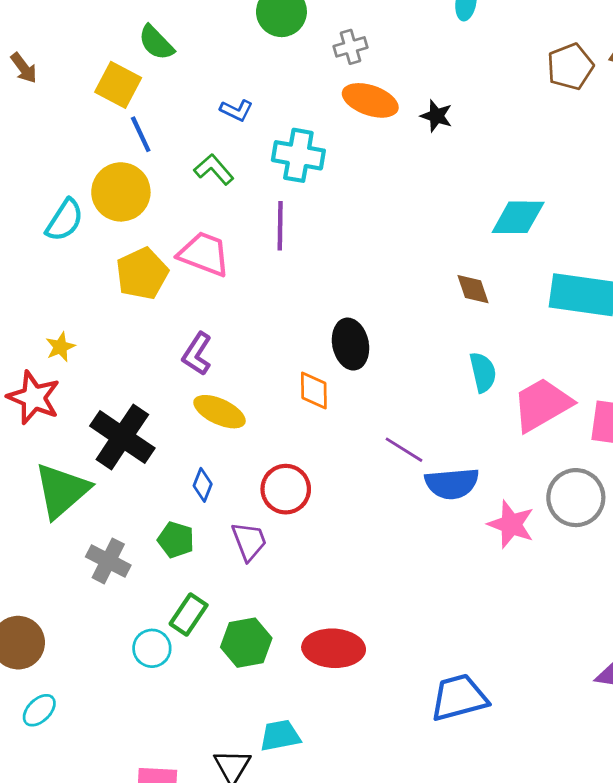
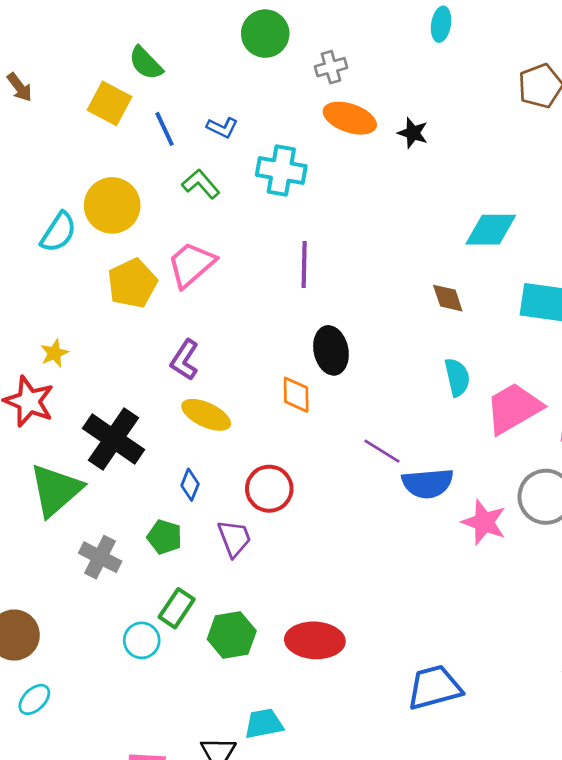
blue line: (141, 134) -> (165, 129), moved
purple line: (280, 226) -> (304, 264), moved
pink trapezoid: (204, 254) -> (191, 264), turned -62

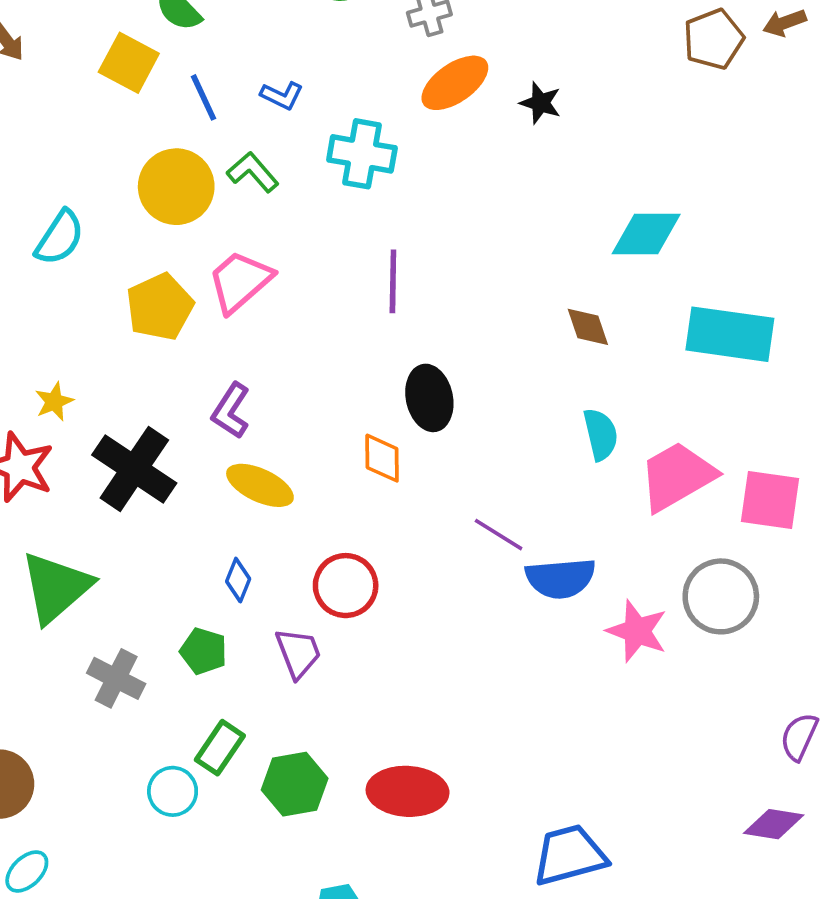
orange ellipse: (350, 118) -> (455, 83), turned -54
yellow circle: (112, 205) -> (176, 187), moved
black cross: (113, 439) -> (134, 469), moved

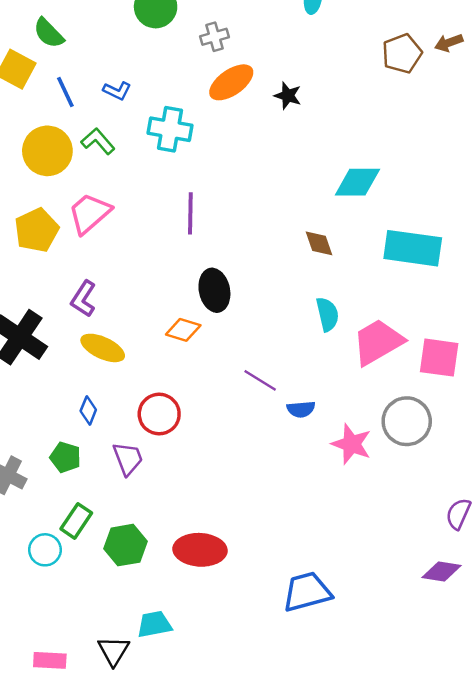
orange diamond: (382, 458) -> (183, 330), turned -72
blue semicircle: (561, 578) -> (301, 409), size x0.6

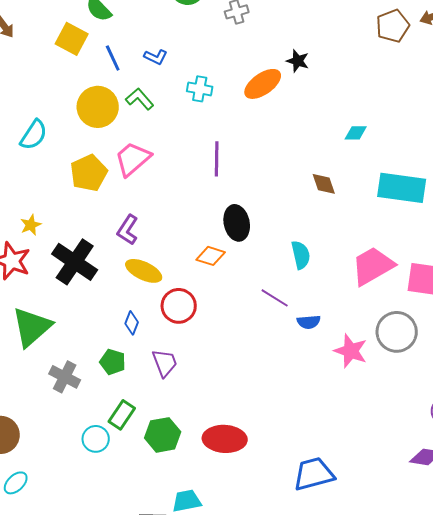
orange ellipse: (231, 82) -> (263, 84), moved
cyan cross: (170, 129) -> (200, 89), size x0.7
cyan diamond: (357, 182) -> (356, 133), size x0.6
cyan semicircle: (327, 314) -> (301, 255), moved
red circle: (159, 414) -> (179, 306), moved

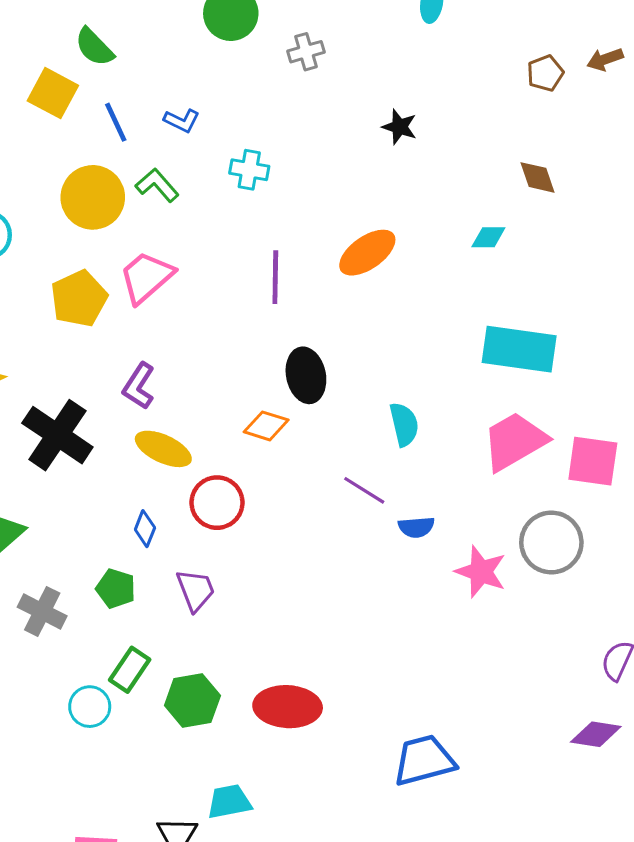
brown pentagon: (393, 26) -> (545, 73), size x0.7
orange ellipse: (263, 84) -> (367, 253), moved
brown diamond: (324, 184) -> (538, 177), moved
cyan rectangle: (402, 188) -> (519, 349), moved

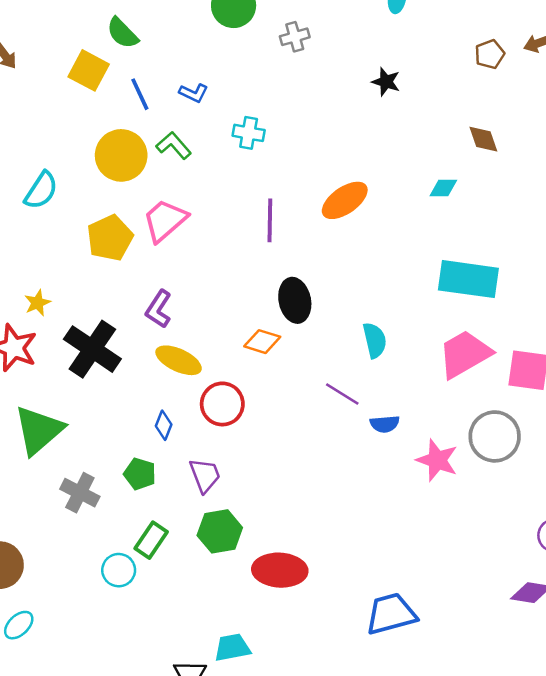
black star: (400, 127) -> (386, 82), moved
green hexagon: (192, 700) -> (220, 531), moved

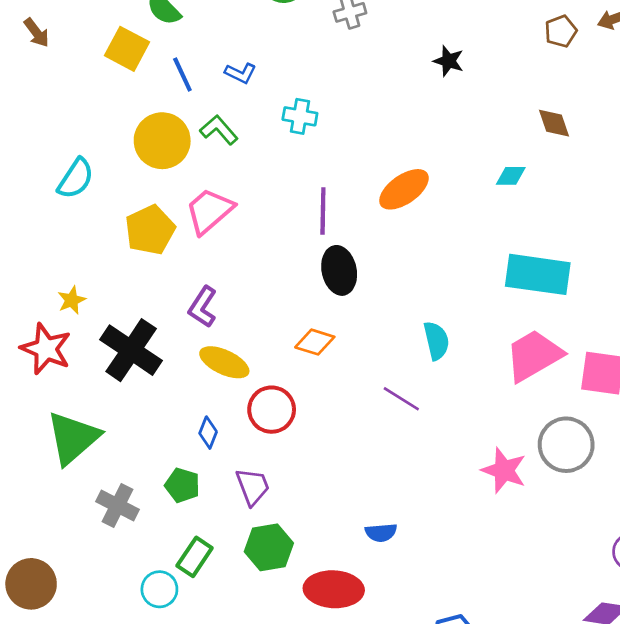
black ellipse: (295, 300) -> (339, 270), moved
blue semicircle: (385, 424) -> (381, 533), moved

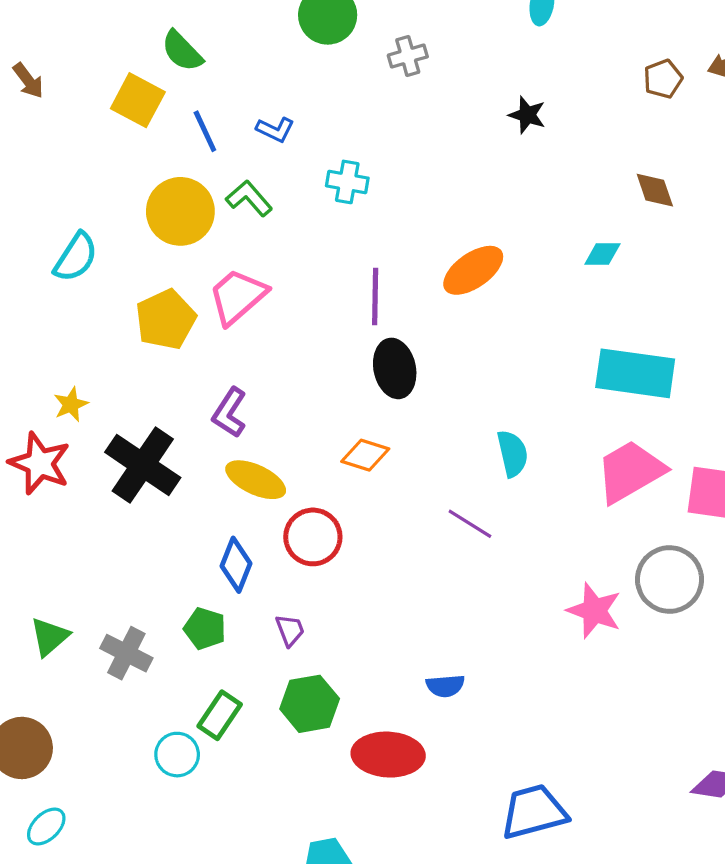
blue diamond: (208, 433) -> (236, 565), size x1.4
green triangle: (73, 438) -> (50, 637), moved, size x0.6
purple trapezoid: (253, 487) -> (290, 630), size x0.7

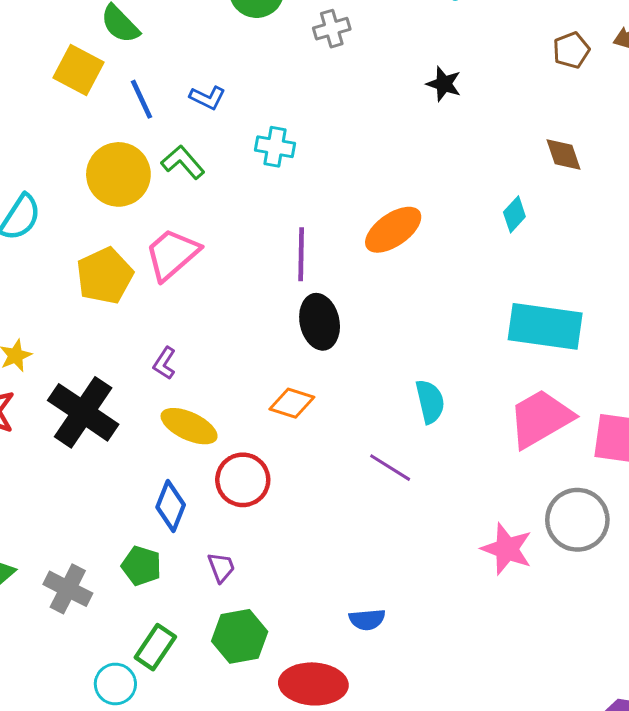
cyan diamond: (602, 254) -> (514, 214), turned -48
purple L-shape: (229, 413) -> (165, 363), size x0.7

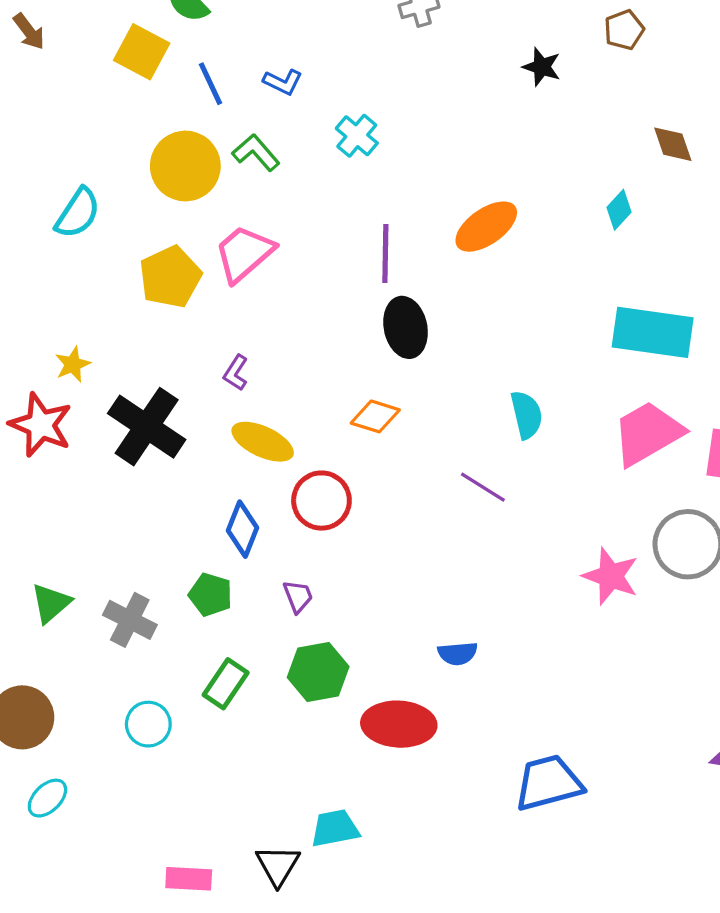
brown pentagon: (571, 50) -> (624, 30), moved
cyan cross: (275, 147) -> (357, 136), turned 30
cyan circle: (115, 684) -> (148, 724), moved

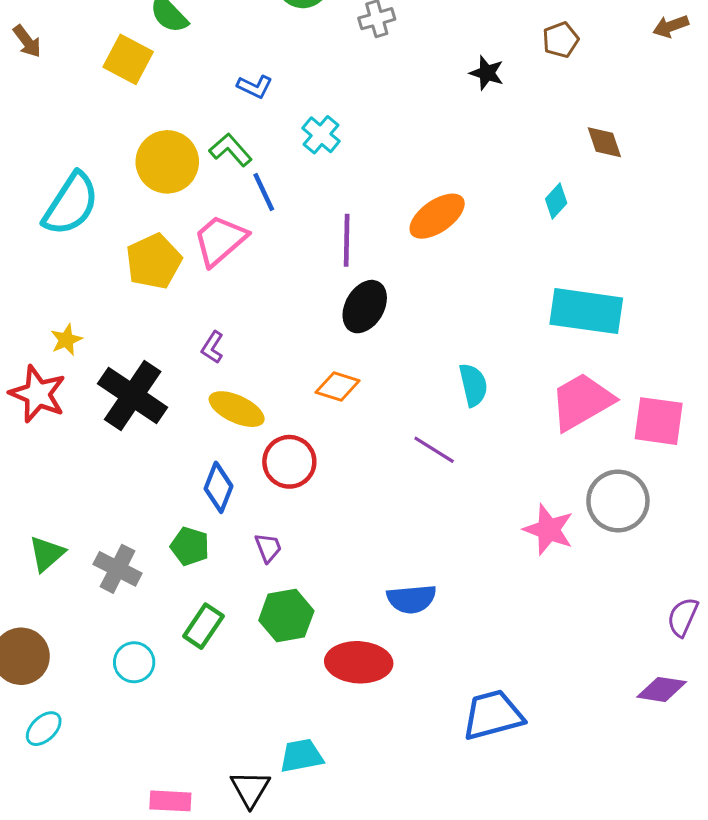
blue line: (211, 84) -> (264, 192), moved
cyan semicircle: (78, 213) -> (71, 204), size x1.4
black ellipse: (406, 327) -> (365, 307), turned 42
blue semicircle: (458, 653) -> (411, 599), size x1.4

